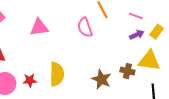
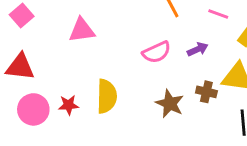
pink semicircle: (85, 27) -> (157, 52), moved, turned -96
purple arrow: (137, 35) -> (198, 49), moved

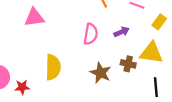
pink semicircle: (157, 52) -> (91, 34), turned -55
red star: (69, 105) -> (22, 87), moved

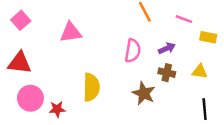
yellow rectangle: (159, 22) -> (208, 37), turned 64
yellow triangle: (151, 53) -> (200, 71), size x0.6
brown cross: (128, 64) -> (167, 73), moved

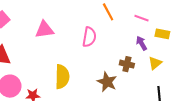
purple arrow: (167, 48) -> (142, 43), moved, turned -96
pink semicircle: (133, 51) -> (89, 37), moved
yellow triangle: (200, 71) -> (155, 63), turned -48

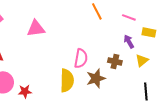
pink semicircle: (89, 37) -> (81, 58), moved
yellow semicircle: (62, 77) -> (67, 80), moved
brown star: (107, 82) -> (96, 78), turned 30

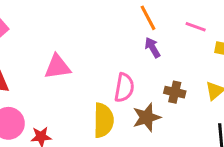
pink triangle: (36, 28) -> (57, 67), moved
purple arrow: (129, 41) -> (152, 48), moved

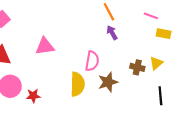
pink line: (196, 27) -> (151, 16), moved
brown cross: (175, 92) -> (137, 67), moved

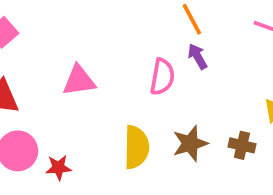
pink semicircle: (92, 61) -> (162, 77), moved
brown cross: (137, 67) -> (242, 145), moved

